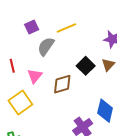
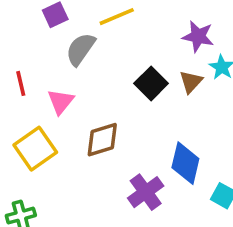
brown diamond: (62, 84) -> (102, 140), moved

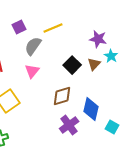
pink triangle: (61, 102) -> (32, 71), moved
brown diamond: (102, 140) -> (62, 96), moved

